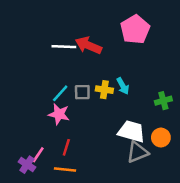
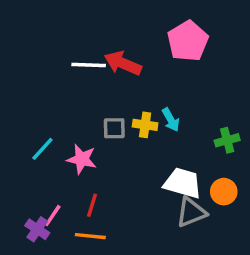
cyan line: (60, 93) -> (42, 149), moved

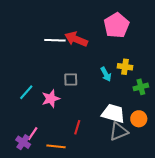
yellow cross: (145, 125) -> (125, 67), moved
pink star: (82, 159) -> (51, 99), turned -30
red line: (92, 205) -> (77, 127), moved

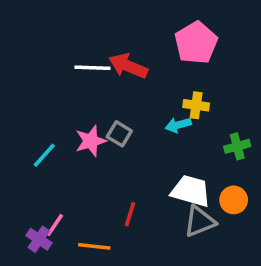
yellow cross: (125, 67) -> (196, 105), moved
cyan arrow: (106, 74) -> (178, 125), turned 104
gray square: (71, 79) -> (119, 134), turned 32
pink star: (51, 99) -> (91, 141), moved

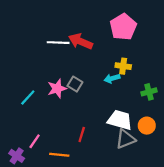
purple cross: (39, 239) -> (17, 156), moved

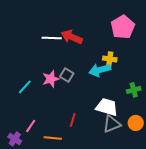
pink pentagon: (123, 27) -> (123, 27), moved
cyan arrow: (112, 78) -> (100, 70), size x1.5
green cross: (149, 92) -> (134, 90), moved
orange circle: (147, 126) -> (136, 123), moved

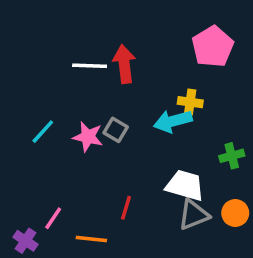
red arrow: (72, 37) -> (124, 64), turned 60
pink star: (51, 79) -> (88, 137), turned 30
cyan line: (25, 87) -> (43, 132), moved

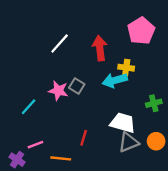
red arrow: (124, 64) -> (100, 48), moved
white line: (90, 66) -> (60, 44), turned -50
cyan line: (43, 132) -> (29, 107), moved
pink line: (53, 218) -> (35, 145), turned 35

